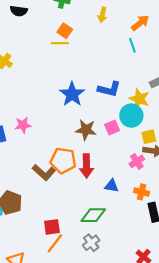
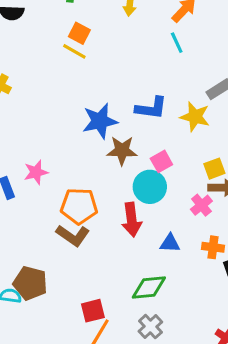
yellow line: (60, 43) -> (74, 51), turned 35
blue star: (72, 94) -> (100, 121), turned 30
cyan circle: (131, 116) -> (150, 187), moved
brown star: (86, 130) -> (122, 150), moved
orange pentagon: (63, 161) -> (79, 206), moved

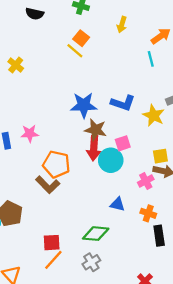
red arrow: (132, 220) -> (94, 148), moved

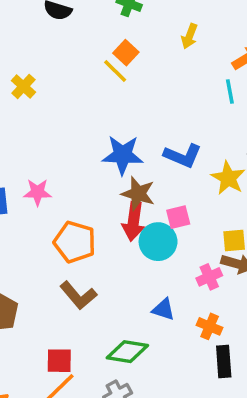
brown L-shape: (48, 185) -> (78, 295), moved

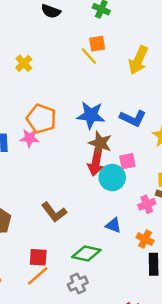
yellow arrow: (189, 36) -> (138, 60), moved, size x1.6
orange square: (126, 53) -> (97, 44), turned 35
orange pentagon: (75, 242) -> (41, 119), moved

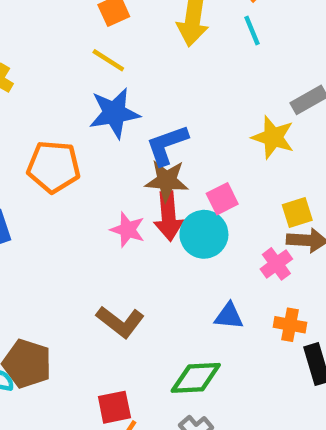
yellow line: (89, 56) -> (108, 60), moved
blue star: (91, 115) -> (114, 113), moved
blue L-shape: (133, 118) -> (167, 145), moved, turned 150
pink star: (29, 138) -> (128, 230), moved, turned 30

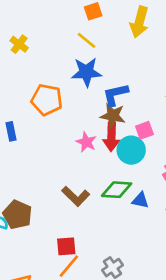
green diamond: (196, 378) -> (117, 190), moved

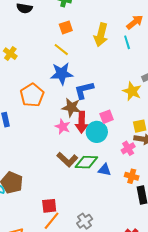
orange pentagon: (47, 100) -> (32, 95), turned 30
brown star: (113, 116) -> (71, 107), moved
brown L-shape: (76, 196) -> (67, 159), moved

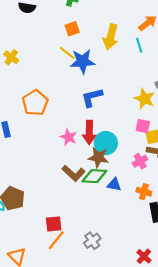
blue star: (62, 74) -> (83, 61), moved
brown star: (71, 107) -> (98, 157), moved
pink square: (107, 117) -> (143, 126), moved, turned 32

